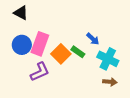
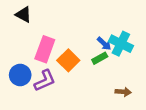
blue circle: (22, 45) -> (20, 75), moved
green rectangle: (78, 52) -> (100, 58), moved, turned -64
cyan cross: (108, 59) -> (121, 44), moved

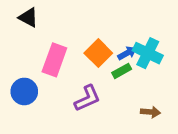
blue arrow: (104, 44) -> (127, 53), turned -72
orange square: (68, 60) -> (98, 53), moved
purple L-shape: (45, 81) -> (87, 98), moved

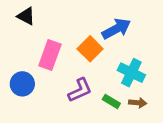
blue arrow: (127, 53) -> (116, 29), moved, size x1.6
cyan cross: (148, 53) -> (131, 73), moved
green rectangle: (122, 71) -> (111, 101), moved, turned 60

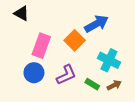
blue circle: (22, 84) -> (34, 73), moved
brown arrow: (138, 103) -> (114, 85), turned -32

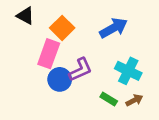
orange square: (75, 40) -> (62, 28), moved
blue circle: (34, 73) -> (60, 79), moved
purple L-shape: (66, 75) -> (80, 70), moved

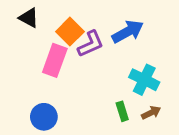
purple L-shape: (80, 70) -> (91, 44), moved
blue circle: (60, 79) -> (44, 117), moved
green rectangle: (109, 99) -> (122, 111), turned 42

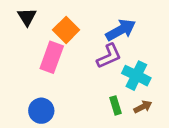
black triangle: (29, 18) -> (27, 17), turned 30
purple L-shape: (91, 44) -> (109, 56), moved

